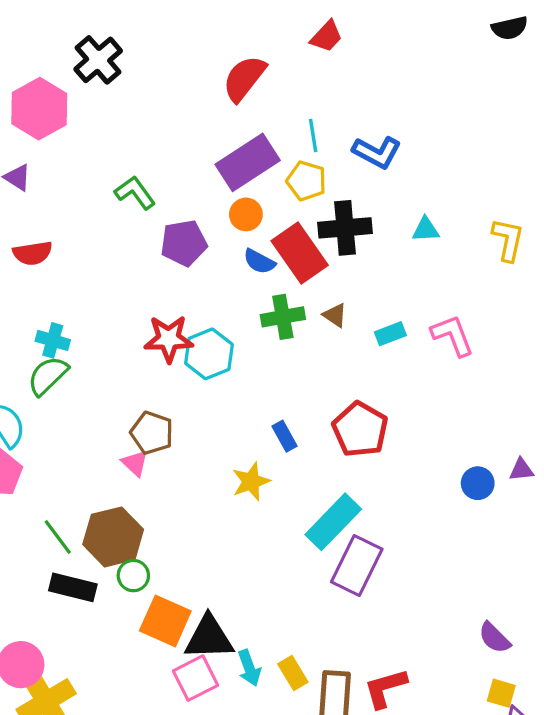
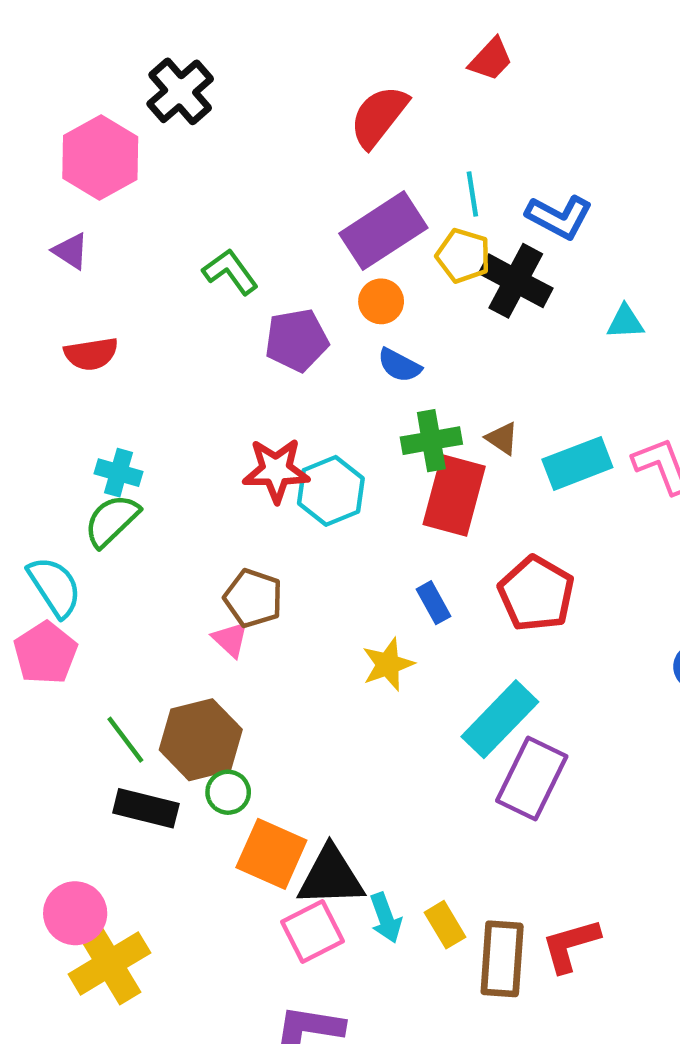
black cross: (345, 228) -> (516, 281), moved, turned 33
red rectangle: (300, 253) -> (454, 495), moved, turned 50
cyan rectangle: (390, 334) -> (577, 463), size x1.6

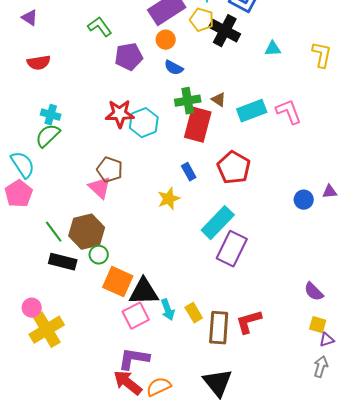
pink triangle: (230, 639) -> (100, 188), size x1.4
pink circle: (75, 913) -> (32, 308), size x0.7

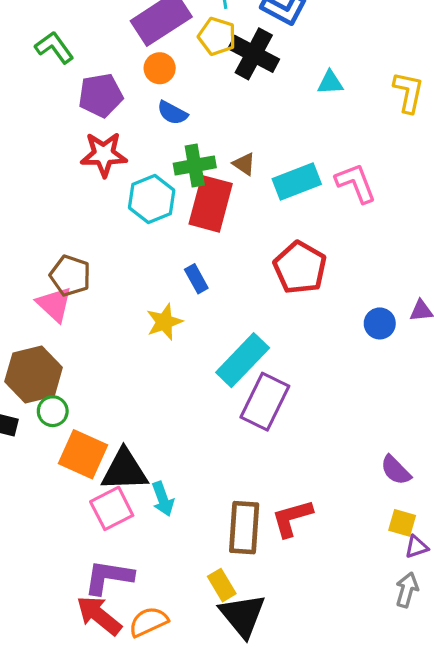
red star: (120, 114) -> (104, 154), moved
cyan hexagon: (144, 123) -> (152, 199), moved
red pentagon: (234, 168) -> (300, 268), moved
yellow rectangle: (194, 313) -> (222, 585), moved

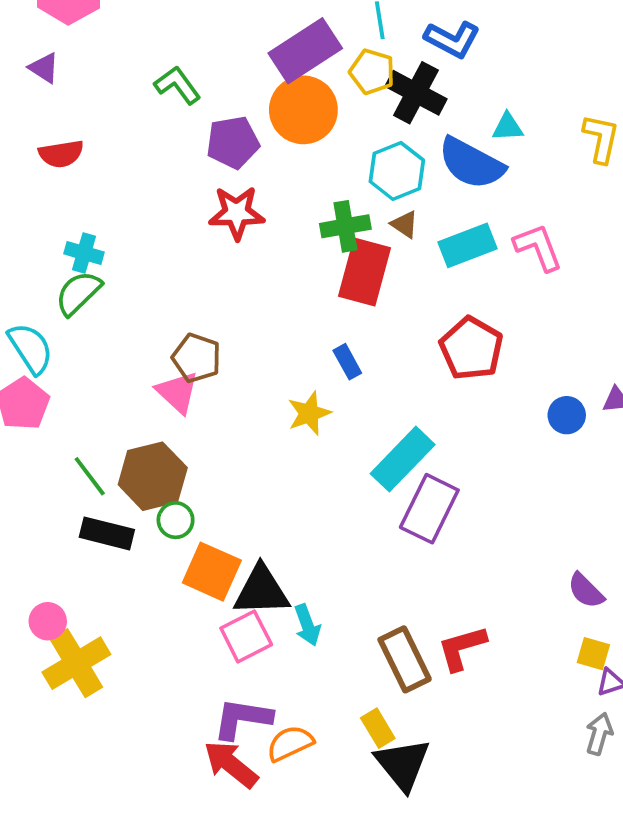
orange circle: (160, 68) -> (303, 110), size x1.8
blue semicircle: (172, 113) -> (471, 163), moved, size x1.8
cyan hexagon: (152, 199) -> (397, 171), moved
brown rectangle: (244, 528) -> (405, 659), turned -30
orange semicircle: (148, 622) -> (290, 743), moved

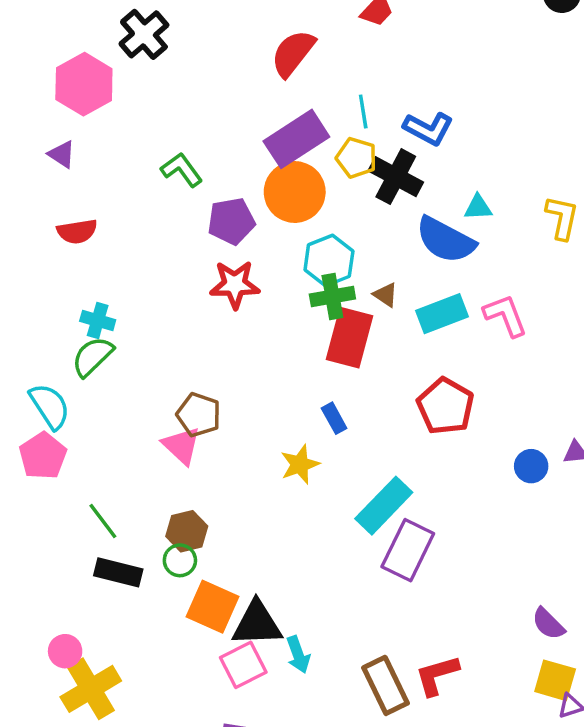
cyan hexagon: (397, 171) -> (329, 261), moved
brown hexagon: (153, 476) -> (187, 531), moved, size x0.7
yellow square: (593, 654) -> (555, 680), size x1.4

